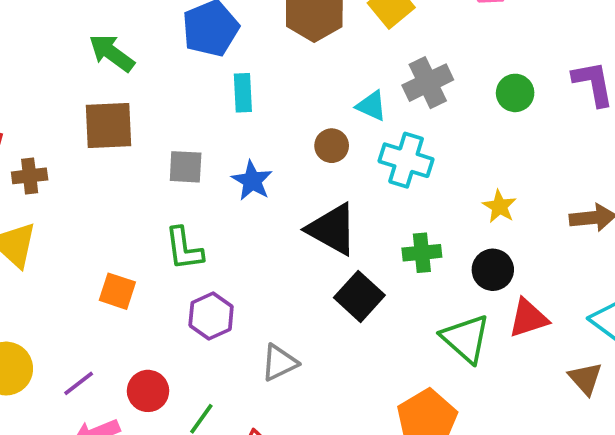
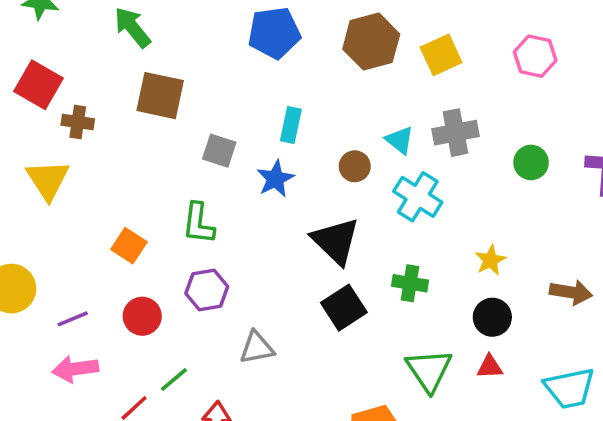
green arrow: (112, 53) -> (132, 27), moved
cyan rectangle: (243, 93) -> (291, 125), moved
black circle: (493, 270) -> (492, 317), moved
red triangle: (528, 318) -> (490, 367), size x0.7
red circle: (148, 391) -> (142, 316), moved

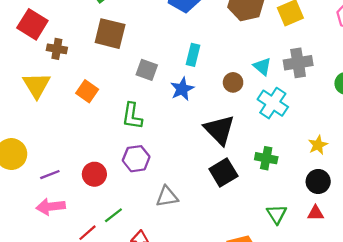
orange square: (129, 246) -> (87, 91), moved
green triangle: (429, 370) -> (277, 214), size x0.7

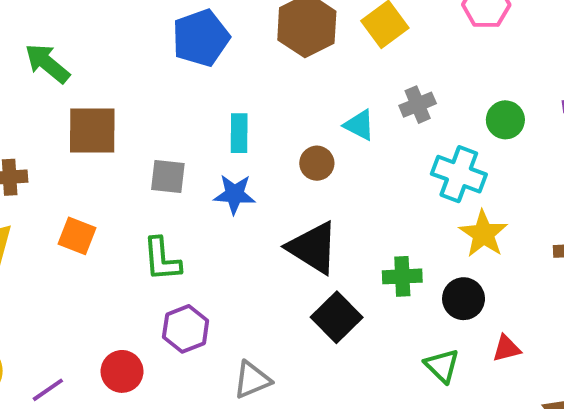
gray cross: (298, 63) -> (418, 105), size x0.7
blue star: (182, 89) -> (234, 194), turned -30
cyan cross: (273, 103) -> (459, 174), moved
yellow star: (318, 145) -> (483, 234), size x1.4
black circle: (318, 182) -> (464, 299), moved

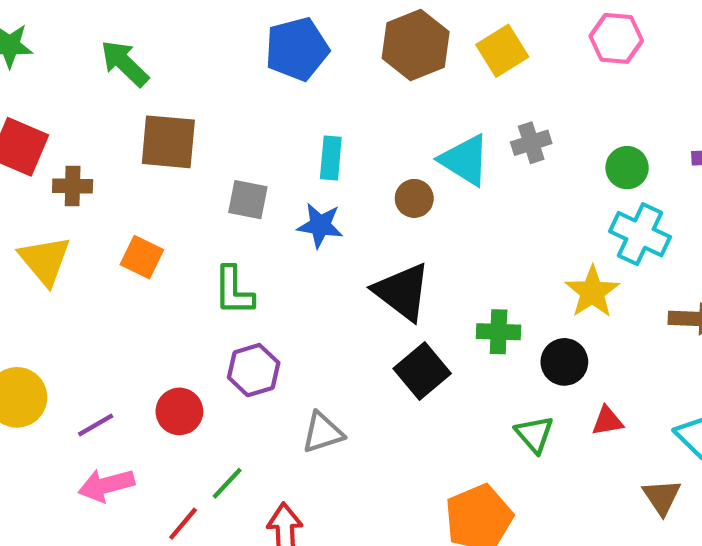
cyan triangle: (359, 125) -> (465, 160), size x1.5
cyan cross: (459, 174) -> (640, 234), moved

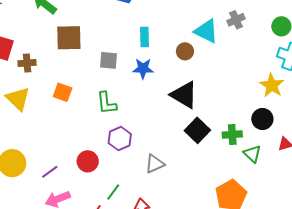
green cross: (499, 332) -> (232, 134), moved

